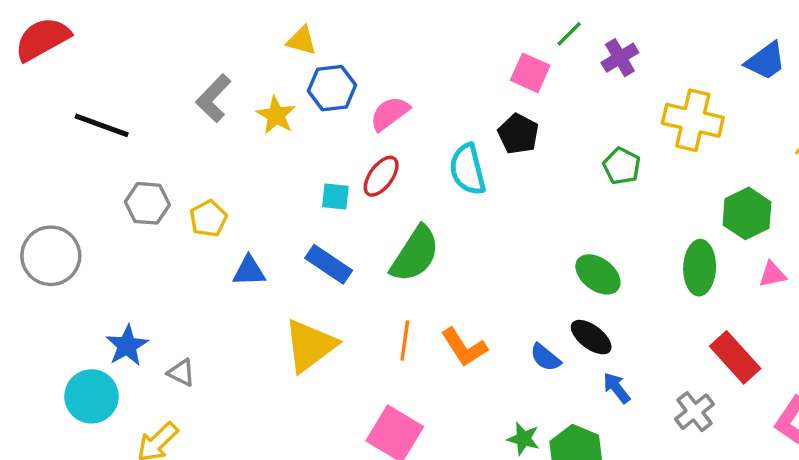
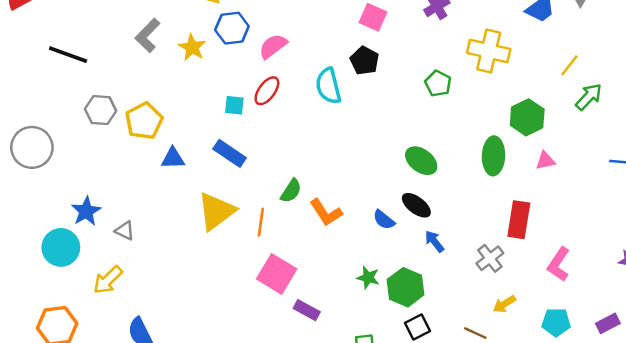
yellow pentagon: (208, 219) -> (144, 121), size x1.4
green semicircle: (415, 254) -> (291, 191), moved, size x0.6
orange line: (405, 340) -> (261, 222), moved
red rectangle: (735, 357) -> (519, 220), turned 51

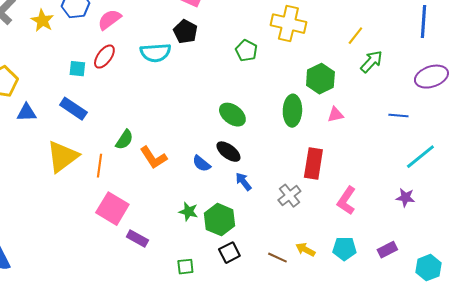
cyan semicircle: (328, 86) -> (155, 53), turned -80
yellow arrow: (504, 304) -> (305, 250), moved, turned 60

